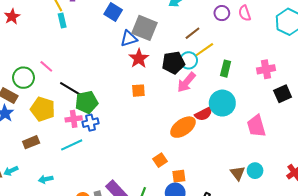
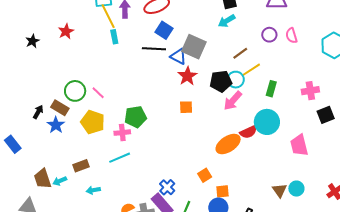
blue triangle: (129, 39) -> (178, 57), turned 42
pink line: (46, 66) -> (98, 93), moved
black line: (71, 89) -> (154, 49), moved, turned -30
blue cross: (90, 123) -> (167, 187), moved, turned -35
brown rectangle: (31, 142) -> (81, 166), moved

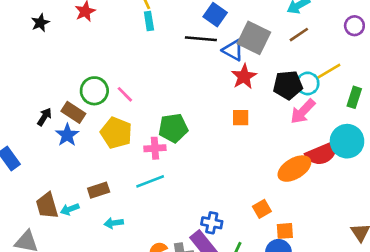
brown line: (240, 53) -> (299, 35), moved
red semicircle: (248, 132) -> (322, 154), size x1.4
blue cross: (167, 187) -> (212, 223), turned -35

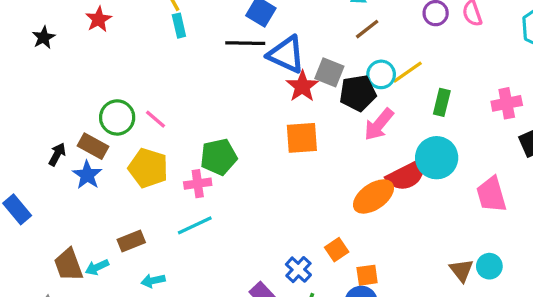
gray square: (254, 38) -> (329, 72), moved, size x0.7
blue triangle: (233, 50) -> (286, 54), size x1.4
cyan circle: (308, 83) -> (381, 74), moved
orange square: (241, 118) -> (302, 138), size x1.5
blue cross: (212, 223) -> (298, 270), moved, turned 36

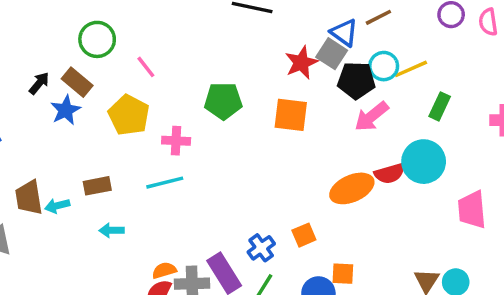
blue triangle: (286, 54) -> (344, 33), moved, size x0.7
green circle: (117, 117) -> (97, 39), moved
green pentagon: (219, 157) -> (223, 101), moved
red semicircle: (407, 175) -> (390, 173), size x0.7
orange square: (367, 275) -> (343, 274), moved

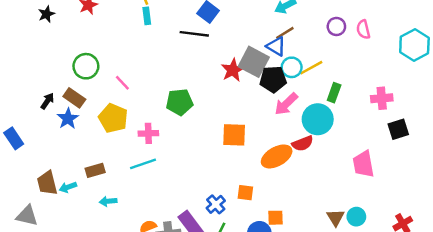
blue triangle: (344, 33) -> (276, 46), moved
gray square: (332, 54) -> (254, 62), size x1.4
orange square: (291, 115) -> (234, 135), moved
cyan circle: (424, 162) -> (318, 119), moved
orange square: (304, 235) -> (245, 193), turned 35

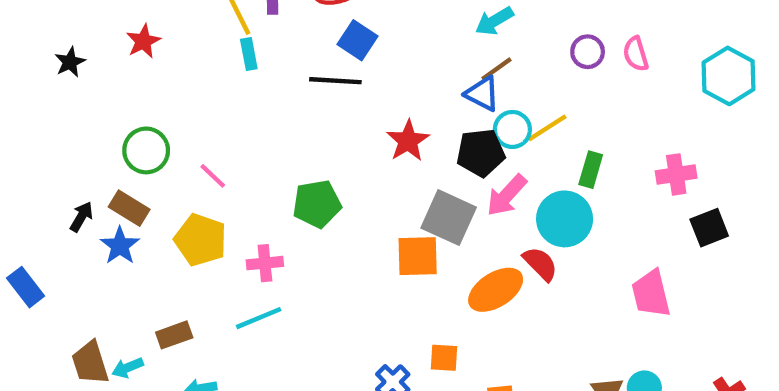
gray square: (254, 62) -> (449, 218), moved
red semicircle: (303, 143) -> (540, 264), turned -110

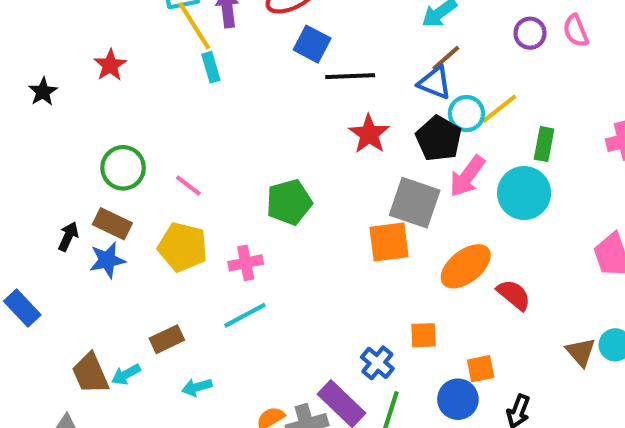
black line: (335, 81) -> (350, 76), moved
black pentagon: (481, 153) -> (439, 139), turned -30
blue star: (120, 246) -> (107, 260), turned 30
red semicircle: (540, 264) -> (514, 295), moved

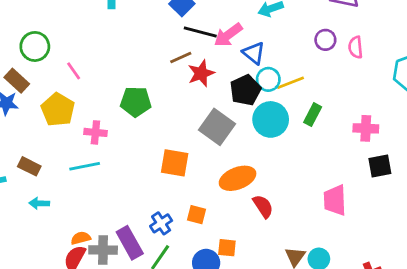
brown line: (446, 58) -> (181, 57), moved
pink arrow: (467, 176) -> (228, 35), moved
cyan circle: (524, 193) -> (271, 119), moved
orange square: (389, 242) -> (175, 163), moved
brown rectangle: (167, 339) -> (29, 166), turned 35

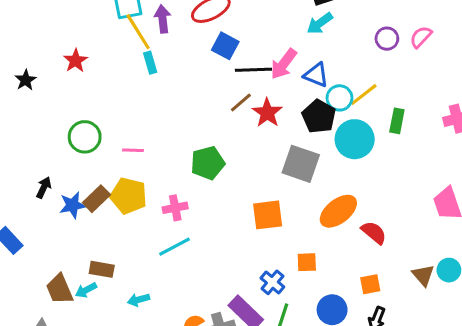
pink semicircle: (356, 47) -> (421, 37), turned 65
pink line: (74, 71) -> (133, 150), turned -36
brown rectangle: (17, 81) -> (96, 199), moved, turned -70
brown rectangle: (29, 166) -> (102, 269), moved
orange square: (227, 248) -> (370, 284), moved

